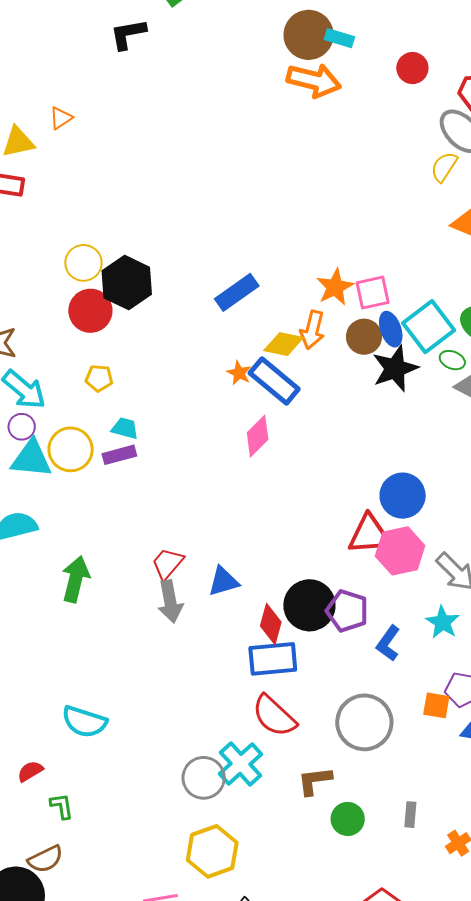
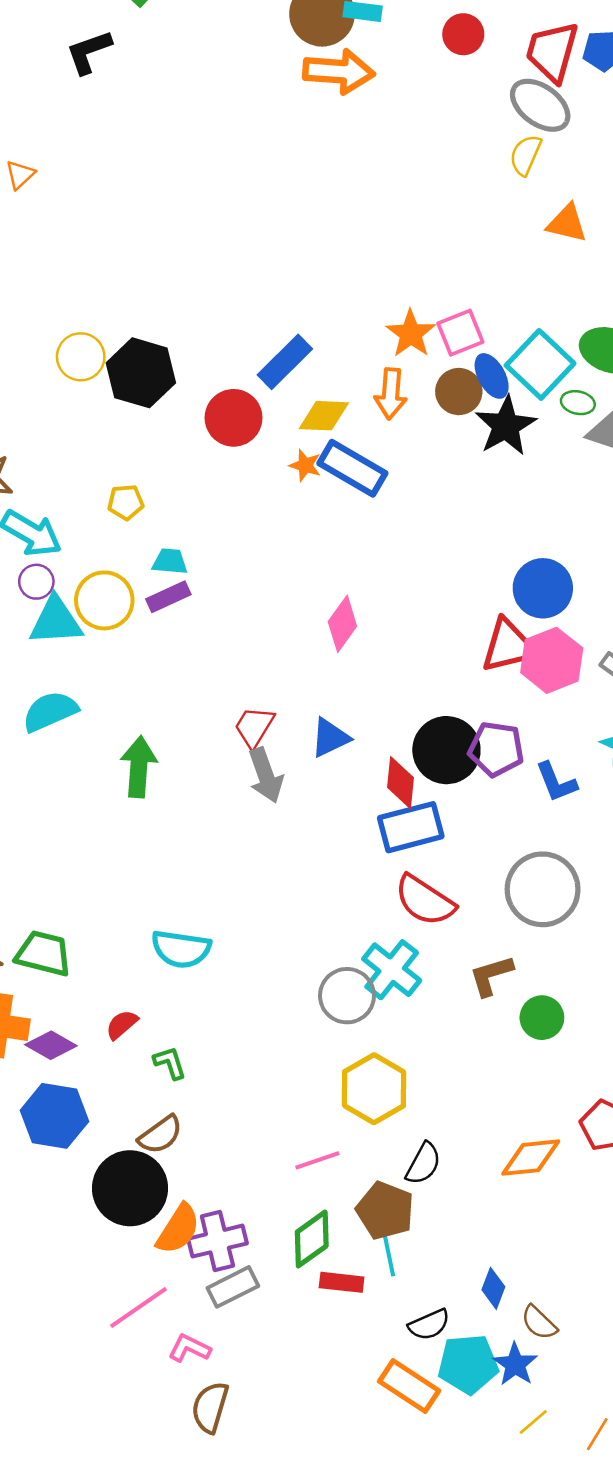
red circle: (90, 311) -> (234, 418), moved
yellow diamond: (284, 344) -> (324, 416), moved
pink diamond: (258, 436) -> (342, 624), moved
blue L-shape: (388, 643) -> (556, 782), turned -48

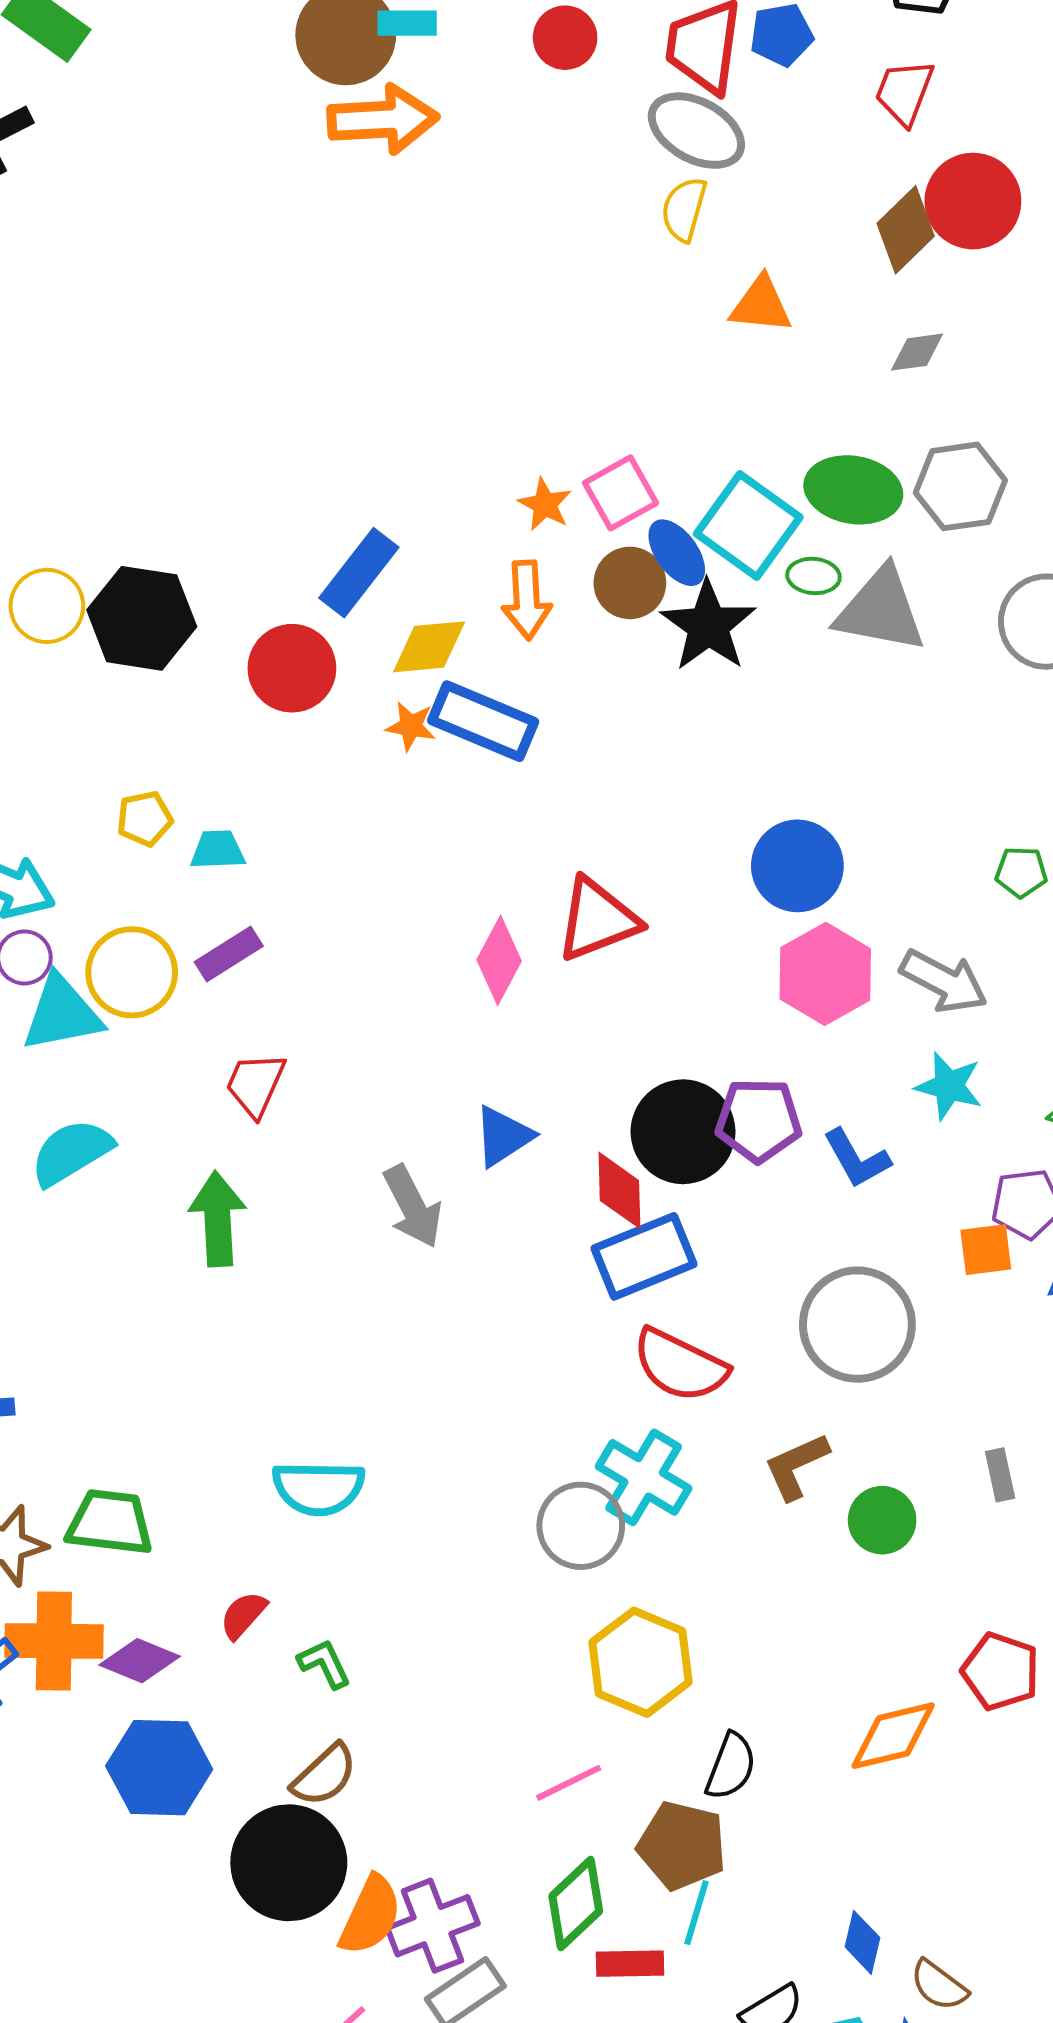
orange star: (411, 334) -> (545, 504), size x0.7
cyan trapezoid: (170, 561) -> (218, 850), moved
red triangle: (509, 646) -> (597, 920), moved
red trapezoid: (254, 727) -> (255, 1084), moved
cyan line: (389, 1255) -> (696, 1913), turned 36

